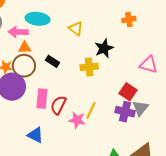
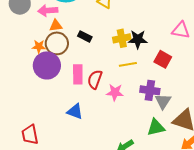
black star: (104, 48) -> (138, 39), moved, turned 30
gray triangle: (140, 108) -> (163, 101), moved
yellow line: (91, 110) -> (128, 64), moved, turned 60
purple cross: (125, 112) -> (150, 90), moved

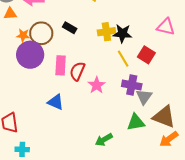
orange triangle: (56, 25) -> (10, 14), moved
yellow line: (128, 64) -> (123, 59), moved, turned 66
pink star: (115, 92) -> (97, 85), turned 30

